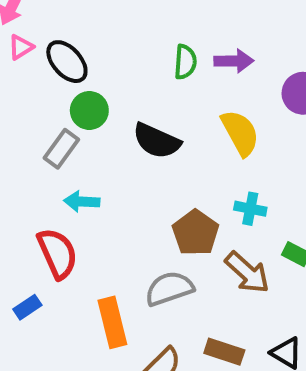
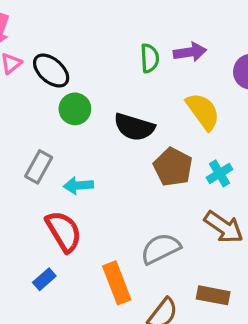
gray rectangle: (61, 149) -> (39, 167), moved
cyan cross: (250, 209) -> (220, 173), turned -35
brown pentagon: (196, 233) -> (173, 167), moved

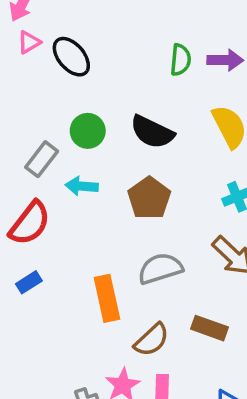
green circle: (75, 109) -> (88, 131), moved
brown pentagon: (173, 167) -> (149, 198), moved
red semicircle: (64, 231) -> (30, 223), moved, turned 60

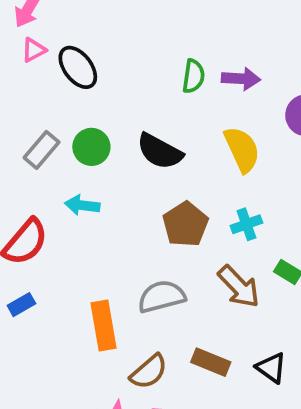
gray rectangle: (42, 159) -> (42, 150), moved
brown pentagon: (149, 198) -> (185, 224), moved

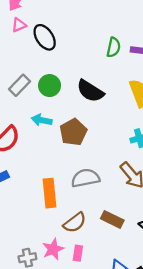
brown pentagon: (185, 224) -> (73, 132), moved

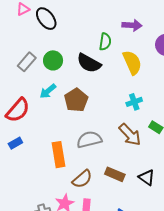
green semicircle: (114, 47) -> (105, 42), moved
cyan arrow: (42, 120) -> (48, 91), turned -48

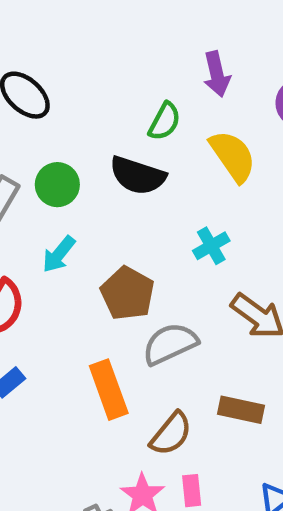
purple arrow: (132, 25) -> (217, 74), turned 84
green semicircle: (105, 42) -> (164, 121), turned 30
brown pentagon: (76, 100) -> (127, 293), moved
cyan cross: (134, 102) -> (211, 246), moved

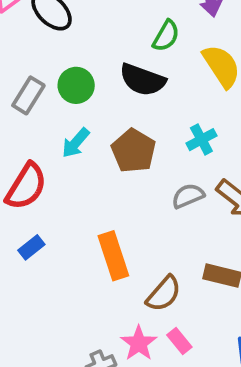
brown pentagon: (127, 293) -> (134, 151), moved
gray semicircle: (170, 344) -> (188, 196), moved, size x0.7
pink rectangle: (192, 491) -> (179, 341), turned -35

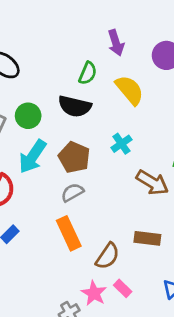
cyan arrow: (76, 143) -> (33, 157), size x1.5
gray semicircle: (188, 196) -> (72, 192), moved

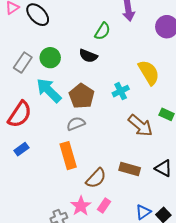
yellow semicircle: (130, 90) -> (149, 73), moved
black semicircle: (75, 106) -> (88, 56), size x0.7
cyan arrow: (33, 157) -> (49, 90), turned 92
pink rectangle: (123, 288) -> (104, 205), turned 72

